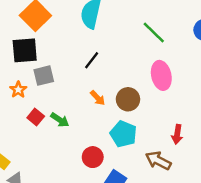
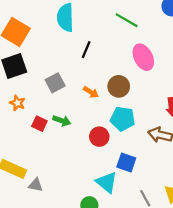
black line: (92, 60) -> (86, 50), moved
gray square: (44, 76) -> (55, 83), moved
red circle: (93, 157) -> (99, 137), moved

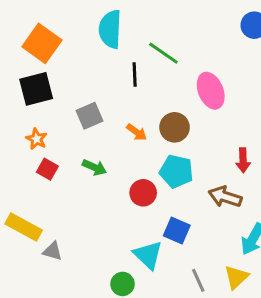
green line: (127, 20) -> (163, 53), moved
black line: (86, 50) -> (135, 75), turned -30
red square: (39, 124) -> (47, 169), moved

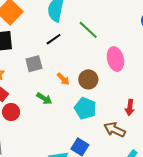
black line: (135, 75) -> (54, 39), moved, turned 49
green arrow: (94, 167) -> (44, 98), moved
red circle: (143, 193) -> (11, 112), moved

